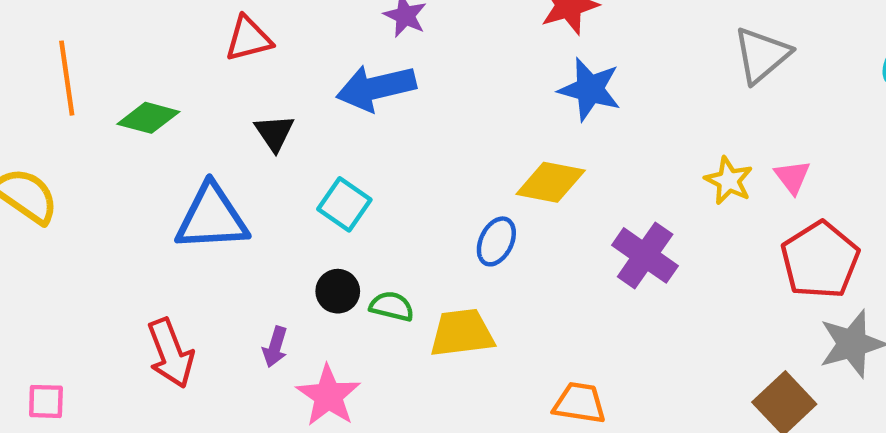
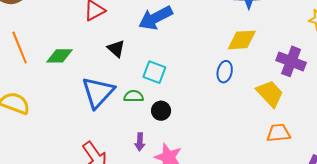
blue triangle: (212, 218) -> (98, 92), turned -30
green semicircle: (392, 306) -> (134, 96), moved
yellow trapezoid: (462, 333) -> (270, 94), moved, turned 68

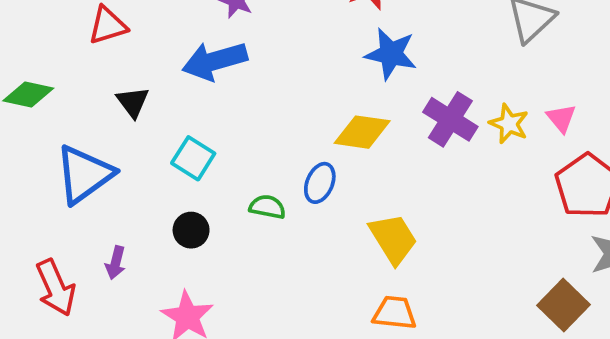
purple cross: (291, 61) -> (450, 119), moved
green semicircle: (134, 96) -> (267, 207), moved
purple arrow: (140, 142) -> (116, 263), moved

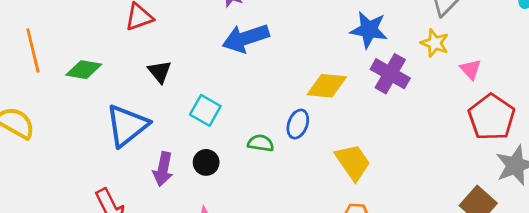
blue star: (391, 54) -> (369, 30), moved
blue arrow: (215, 61) -> (246, 38), moved
yellow star: (509, 124) -> (435, 43), moved
purple arrow: (116, 263) -> (163, 169), moved, size x1.4

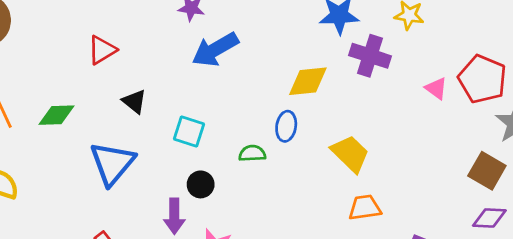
pink triangle: (470, 69) -> (436, 88), moved
purple arrow: (163, 169) -> (174, 216), moved

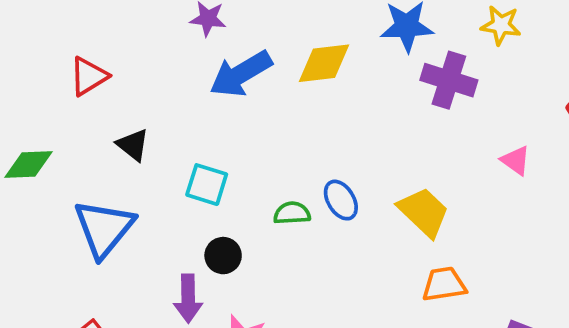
yellow diamond: (308, 81) -> (324, 63), moved
pink triangle: (436, 88) -> (516, 160), moved
blue ellipse: (286, 126) -> (341, 200), moved, turned -40

